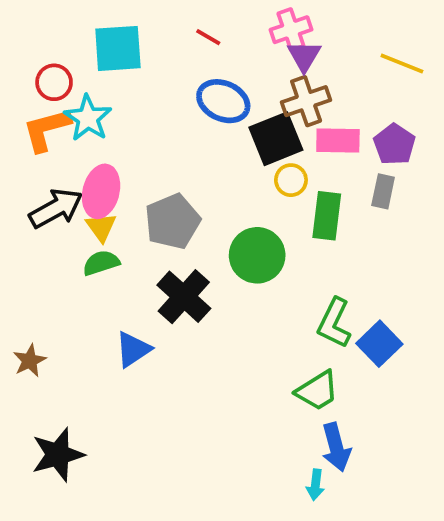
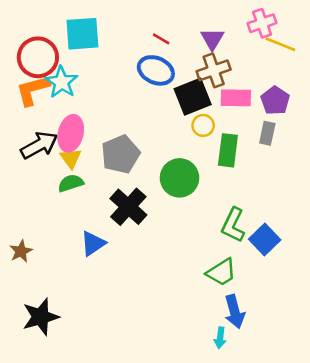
pink cross: (291, 30) -> (262, 23), moved
red line: (208, 37) -> (161, 39), moved
red circle: (54, 82) -> (38, 57), size x1.6

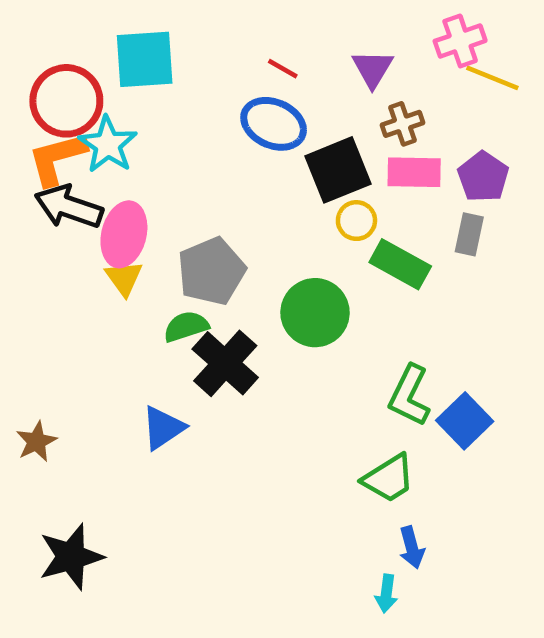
brown cross: (214, 70) -> (402, 124), moved, size x0.7
black arrow: (39, 145) -> (69, 207), moved, turned -132
green rectangle: (228, 150) -> (400, 264), turned -68
green semicircle: (71, 183) -> (186, 326), moved
blue arrow: (235, 312) -> (412, 547), size x0.7

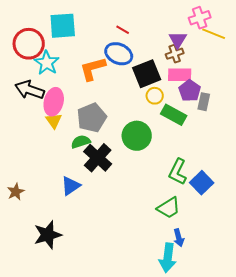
purple triangle: (373, 69) -> (178, 40), moved
orange L-shape: (57, 158) -> (93, 69), moved
purple pentagon: (483, 177) -> (190, 91), moved
black star: (71, 557) -> (48, 235), moved
cyan arrow: (386, 594) -> (168, 258), size x1.8

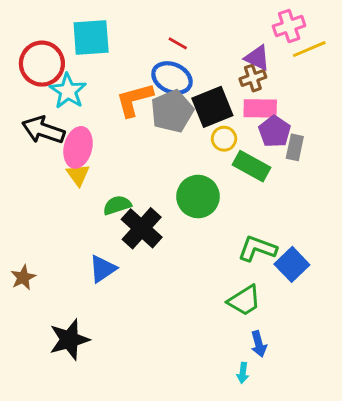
yellow line: (214, 34) -> (309, 49), turned -45
purple triangle: (178, 40) -> (257, 58), turned -36
gray pentagon: (92, 118) -> (172, 111), moved
green L-shape: (178, 172) -> (257, 249), turned 84
cyan arrow: (168, 258) -> (243, 373), size x0.5

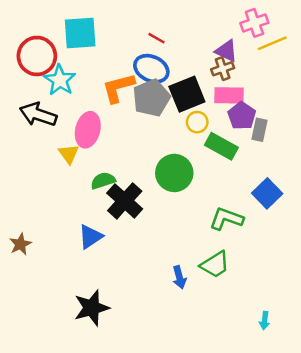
pink ellipse: (78, 147) -> (88, 130), moved
blue square: (292, 264) -> (267, 193), moved
black star: (69, 340) -> (92, 308), moved
blue arrow: (259, 344) -> (179, 277), moved
cyan arrow: (243, 373) -> (265, 321), moved

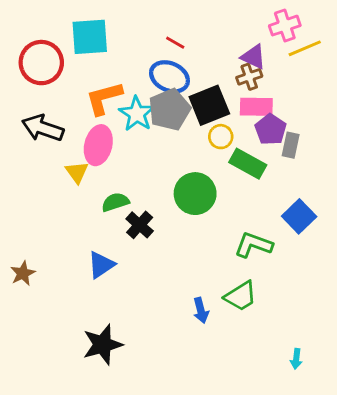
cyan star: (60, 80) -> (137, 114), moved
orange L-shape: (118, 88) -> (104, 98), moved
black cross: (125, 201) -> (140, 225), size x0.7

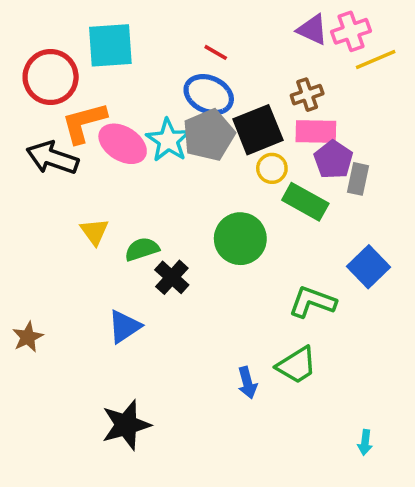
purple triangle: (253, 57) -> (312, 30), moved
orange L-shape: (104, 98) -> (84, 123), moved
pink ellipse: (98, 145) -> (123, 144), moved, turned -72
yellow triangle: (77, 172) -> (94, 232), moved

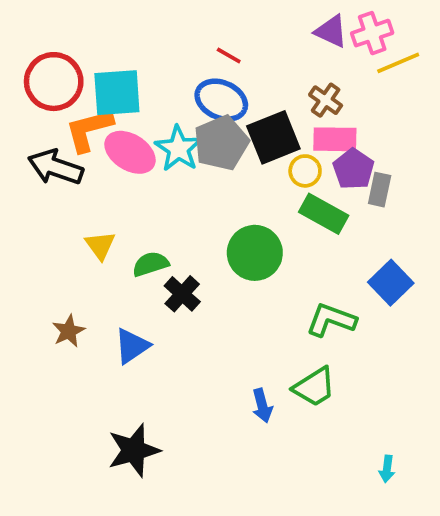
cyan square: (110, 45) -> (117, 93), moved
brown cross: (307, 95) -> (326, 100), turned -36
yellow circle: (272, 168) -> (305, 171), moved
brown star: (28, 337) -> (69, 331), moved

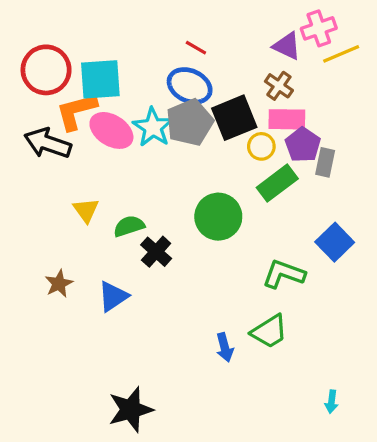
purple triangle: (331, 31) -> (287, 46), moved
green rectangle: (324, 214) -> (277, 183), turned -66
black star: (134, 450) -> (131, 410), moved

